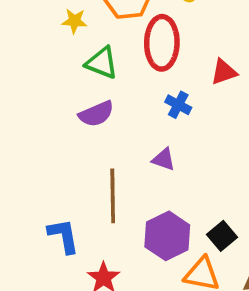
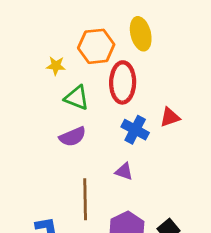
red triangle: (224, 72) -> (170, 117), moved
blue cross: (178, 105) -> (135, 130), size x1.4

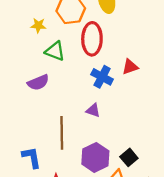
purple semicircle: (73, 137) -> (38, 82), moved

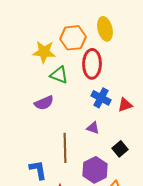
yellow star: (38, 25) -> (44, 52), size x1.6
red triangle: (130, 67) -> (125, 105), moved
black square: (129, 157) -> (120, 149), moved

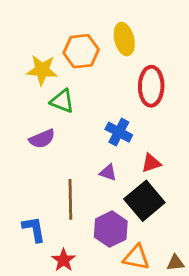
red ellipse: (92, 64) -> (151, 86), moved
red triangle: (125, 105) -> (151, 163), moved
black square: (120, 149) -> (144, 201), size x1.8

